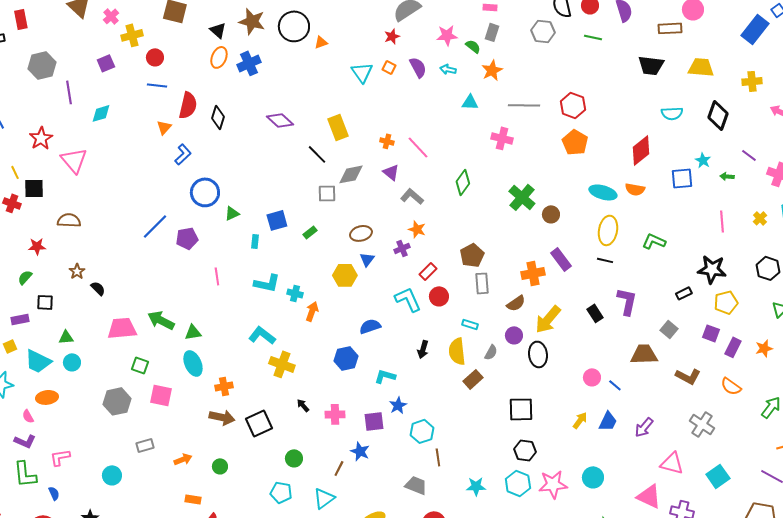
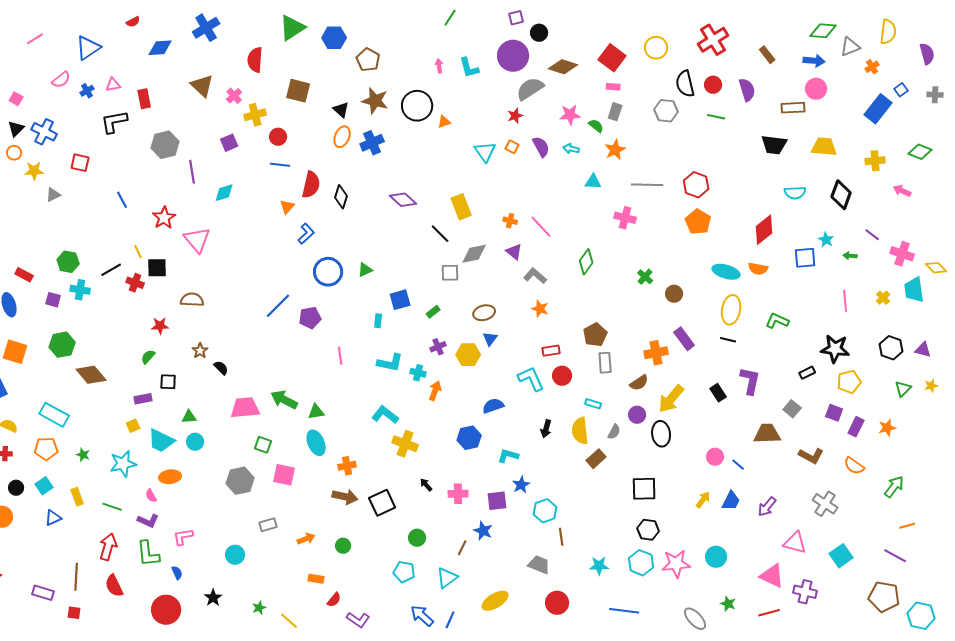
green cross: (522, 197) -> (645, 277), size x0.6
green triangle: (232, 213) -> (365, 270), moved
purple cross: (402, 248) -> (438, 347), moved
red rectangle: (428, 271) -> (551, 351), turned 36

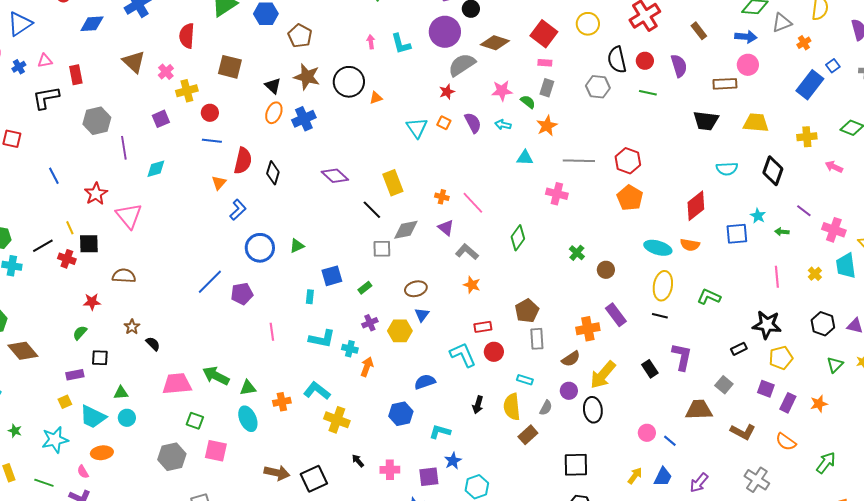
orange cross: (347, 466) -> (282, 402), moved

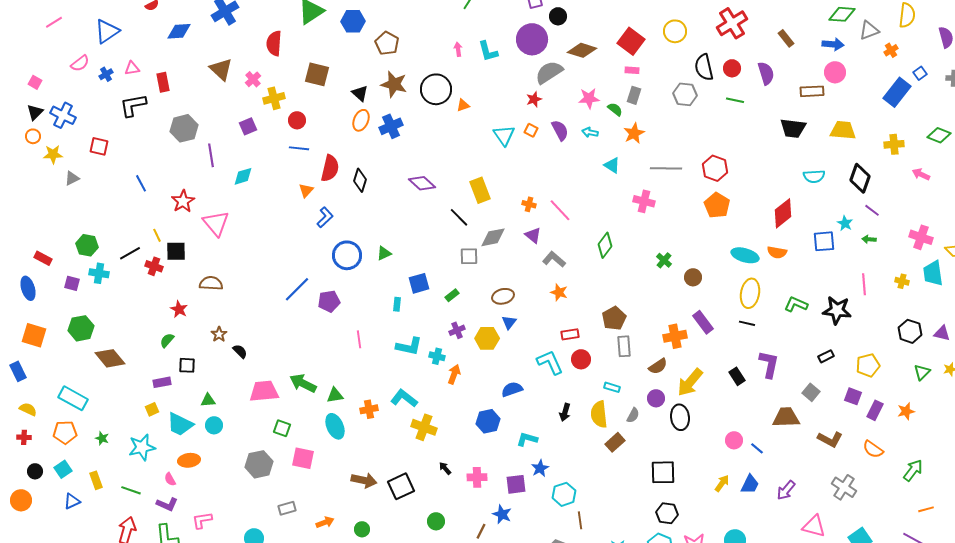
cyan triangle: (525, 158) -> (612, 165), turned 30
purple line: (804, 211) -> (872, 210), moved
yellow cross: (815, 274) -> (902, 281), turned -32
red star: (92, 302) -> (179, 309), turned 30
black star: (767, 325) -> (837, 310), moved

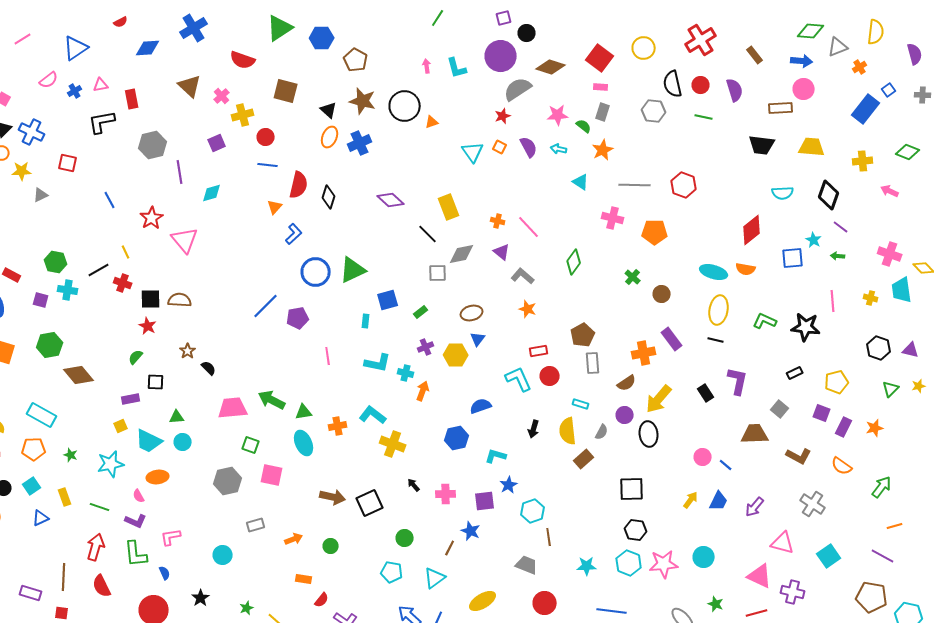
red semicircle: (274, 43) -> (243, 60), turned -75
orange pentagon: (717, 205) -> (655, 232), moved, turned -30
black square: (176, 251) -> (151, 299), moved
green triangle: (384, 253) -> (353, 270), size x1.8

